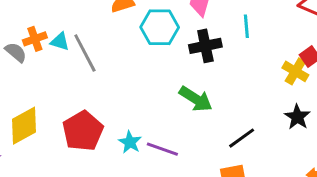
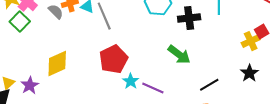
yellow cross: (295, 71) -> (251, 41), turned 30
red pentagon: (83, 131) -> (114, 59), moved

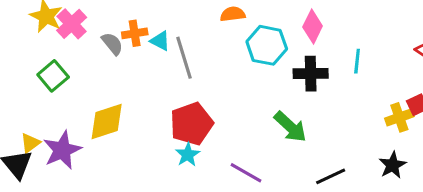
green square: (20, 21) -> (53, 76), moved
cyan star: (131, 81) -> (188, 155), moved
purple star: (30, 85) -> (62, 150), size x1.4

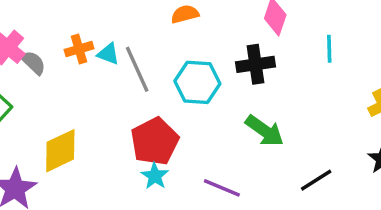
gray semicircle: (112, 44) -> (33, 63), moved
cyan hexagon: (267, 45) -> (197, 82), moved
black cross: (311, 74) -> (256, 64), moved

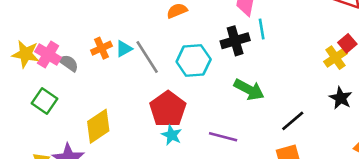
cyan line: (329, 49) -> (262, 29), moved
cyan triangle: (108, 54) -> (124, 49), turned -42

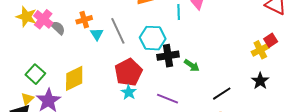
cyan line: (262, 29) -> (179, 12), moved
black cross: (235, 41) -> (168, 56), moved
cyan triangle: (124, 49) -> (97, 34), moved, turned -40
green arrow: (249, 90) -> (192, 65), size x0.7
green square: (45, 101) -> (35, 74), moved

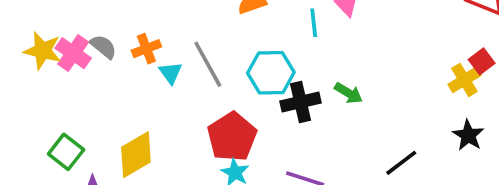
gray semicircle: (58, 28) -> (103, 47), moved
green arrow: (192, 65) -> (349, 93), moved

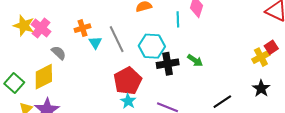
gray semicircle: (103, 47) -> (59, 53), moved
green square: (66, 152) -> (14, 83), moved
yellow diamond: (136, 155) -> (44, 77), moved

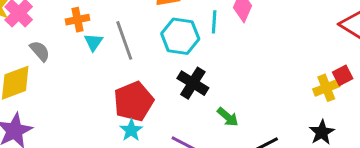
cyan hexagon: (152, 46) -> (180, 36), moved
green arrow: (195, 60) -> (228, 117), moved
black cross: (168, 64) -> (193, 83), turned 35

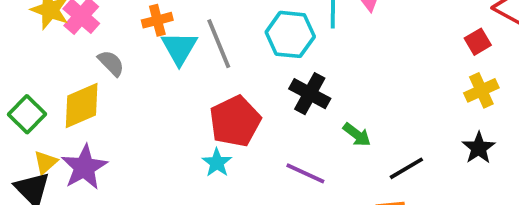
cyan triangle: (93, 42) -> (179, 48), size x1.5
red square: (343, 75) -> (478, 42), moved
cyan star: (131, 130) -> (217, 163), moved

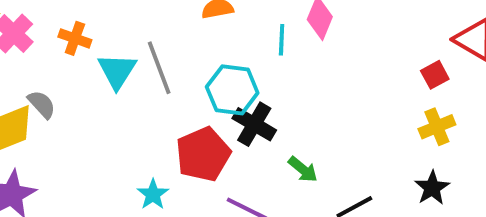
orange cross: (157, 20) -> (75, 38), moved, turned 32
cyan hexagon: (290, 34) -> (232, 90), moved
gray semicircle: (111, 63) -> (42, 104), moved
red pentagon: (235, 121) -> (203, 154), moved

